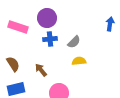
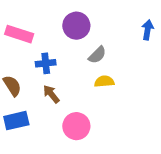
purple circle: (47, 18) -> (76, 26), moved
blue cross: (50, 39) -> (46, 63), moved

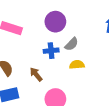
blue cross: (46, 63) -> (51, 51), moved

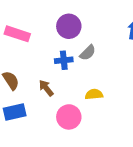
yellow semicircle: (77, 65) -> (94, 94), moved

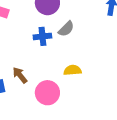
brown arrow: (46, 88) -> (20, 75), moved

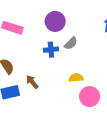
pink circle: (47, 93) -> (90, 97), moved

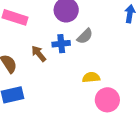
brown arrow: (32, 82) -> (39, 54), moved

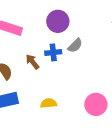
yellow semicircle: (91, 77) -> (49, 103), moved

